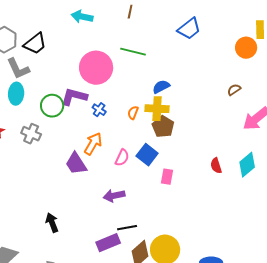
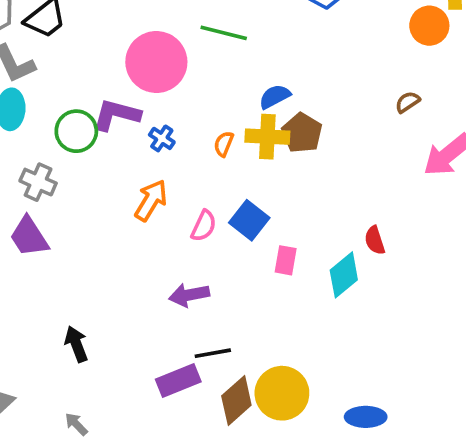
brown pentagon: (163, 127) -> (302, 133), moved
purple trapezoid: (76, 164) -> (29, 237), moved
cyan diamond: (247, 165) -> (344, 275), moved

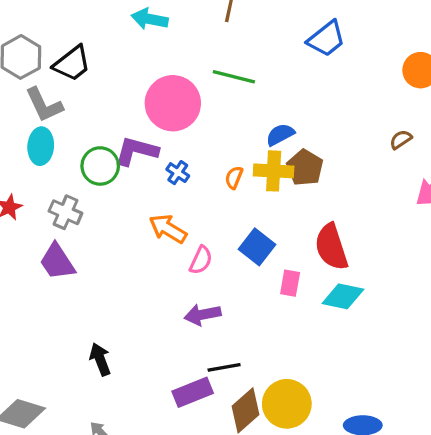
orange arrow: (151, 200) -> (168, 229), turned -90
pink semicircle: (204, 226) -> (201, 260), moved
red semicircle: (375, 240) -> (331, 247), moved, size x1.8
cyan diamond: (344, 275) -> (343, 296), turned 51

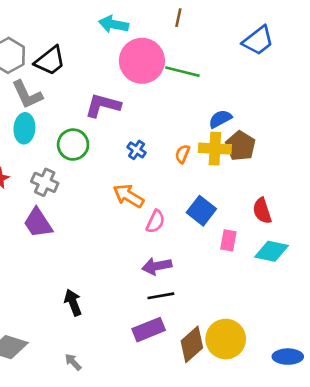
pink circle: (173, 103) -> (142, 61), moved
purple L-shape: (136, 151) -> (103, 105), moved
red semicircle: (331, 247) -> (262, 211), size x0.7
black line: (224, 367) -> (161, 296), moved

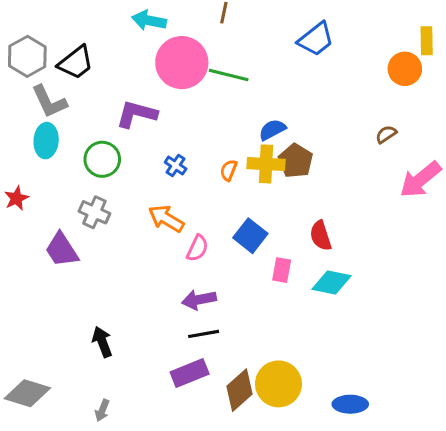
gray cross: (45, 182) -> (94, 212), moved
gray arrow: (73, 362) -> (102, 410), turned -114

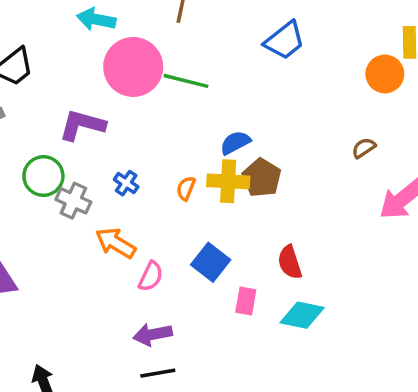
gray cross: (94, 212) -> (73, 201), moved

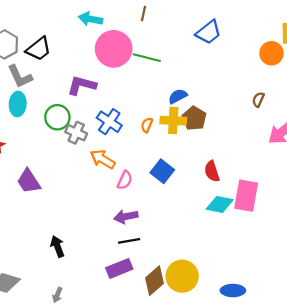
brown semicircle: (364, 148) -> (258, 100), turned -32
blue cross: (126, 183) -> (109, 122), size x1.6
pink rectangle: (246, 301) -> (246, 196), moved, size x1.8

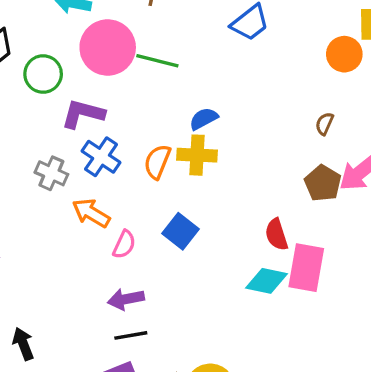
purple L-shape: (82, 85) -> (83, 114), moved
green circle: (57, 117) -> (43, 74), moved
brown pentagon: (194, 118) -> (323, 183), moved
orange semicircle: (147, 125) -> (157, 162), size x1.5
red semicircle: (212, 171) -> (276, 235), moved

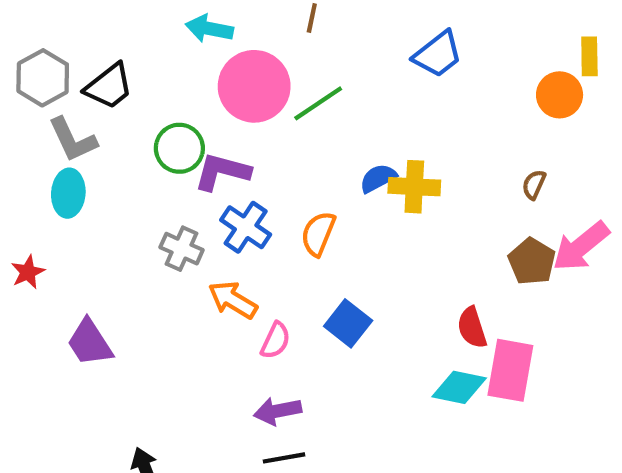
green line: (157, 61) -> (318, 103), turned -48
green circle: (43, 74) -> (179, 148), moved
yellow cross: (197, 155) -> (414, 187), moved

